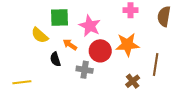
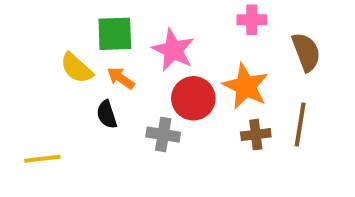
brown semicircle: (164, 16) -> (306, 52), moved, turned 150
orange arrow: (70, 45) -> (121, 78), moved
orange star: (127, 45) -> (246, 86), turned 30
brown cross: (133, 81) -> (256, 135), moved, turned 32

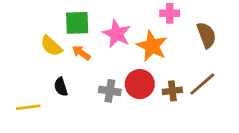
orange star: (246, 86) -> (152, 46), moved
red circle: (193, 98) -> (140, 84), moved
black semicircle: (107, 114) -> (61, 87), moved
brown line: (300, 125) -> (202, 84), turned 40

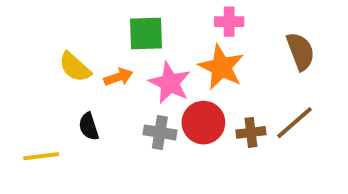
pink cross: (170, 13) -> (229, 22), moved
green square: (77, 23) -> (146, 33), moved
pink star: (117, 34) -> (170, 83), moved
orange arrow: (81, 53) -> (118, 77), turned 126

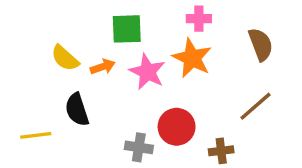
red circle: (203, 123) -> (177, 127), moved
black semicircle: (89, 127) -> (77, 110), size x1.4
gray cross: (160, 132) -> (139, 147), moved
brown cross: (251, 132) -> (221, 151), moved

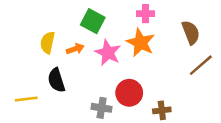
green square: (127, 29) -> (93, 21), turned 30
yellow semicircle: (65, 58) -> (48, 43), turned 60
brown line: (256, 106) -> (201, 65), moved

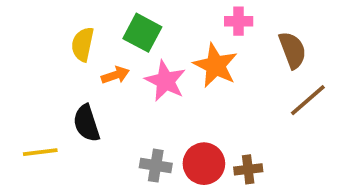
pink cross: (146, 14) -> (239, 21), moved
yellow semicircle: (48, 43) -> (83, 44), moved
red circle: (129, 93) -> (204, 164), moved

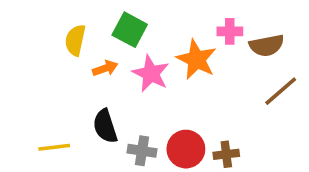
pink cross: (239, 21) -> (230, 31), moved
brown semicircle: (292, 50) -> (267, 45), turned 100
black semicircle: (86, 123) -> (105, 126), moved
yellow line: (40, 152) -> (54, 147), moved

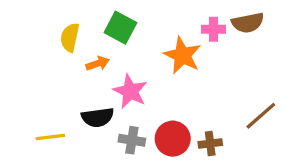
brown semicircle: (267, 45) -> (248, 23), moved
pink star: (151, 74) -> (130, 91), moved
brown line: (281, 91) -> (261, 116), moved
black semicircle: (105, 126) -> (98, 117), turned -80

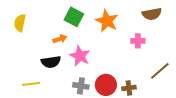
pink cross: (213, 29) -> (138, 41), moved
yellow semicircle: (70, 37) -> (20, 23), moved
orange star: (182, 55) -> (107, 21), moved
black semicircle: (98, 117) -> (51, 62), moved

